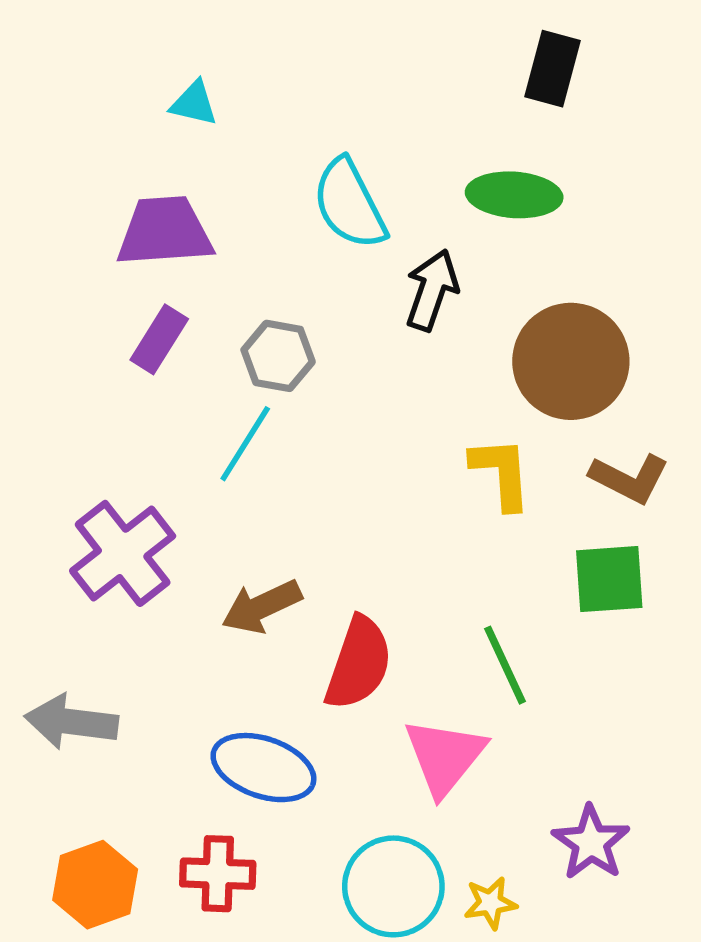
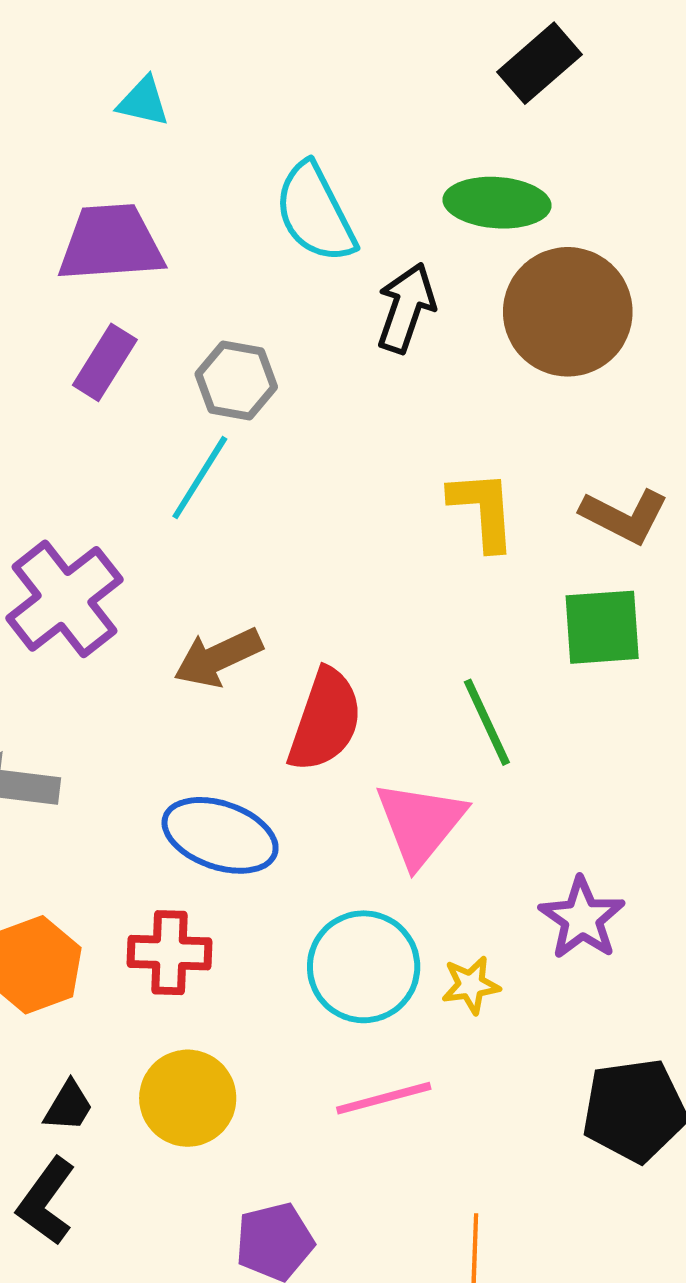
black rectangle: (553, 69) -> (539, 63), turned 34
brown circle: (571, 361) -> (568, 312), moved

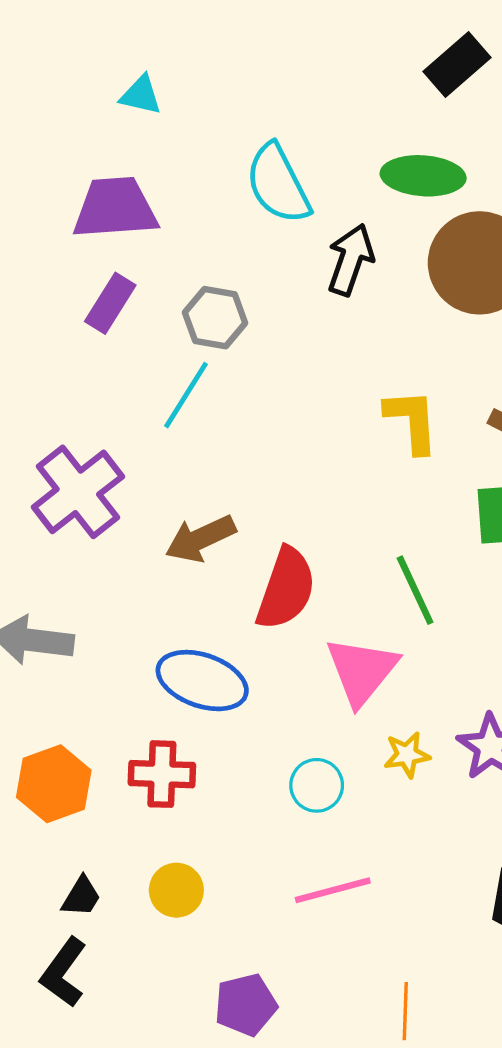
cyan circle: (364, 967) -> (317, 785), size x0.6
yellow star: (471, 985) -> (407, 755), moved
yellow circle: (188, 1098) -> (176, 890), size x0.7

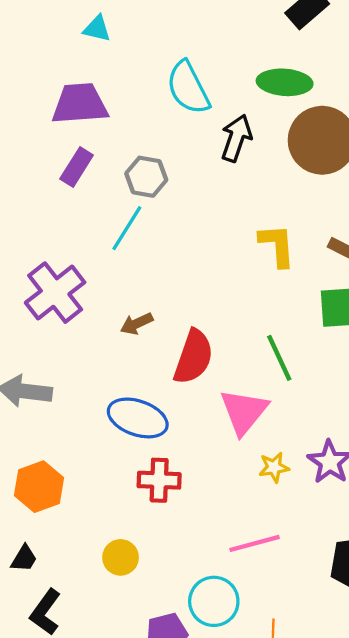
brown arrow: (201, 539) -> (137, 324), size x0.7
red cross: (162, 774) -> (159, 480), moved
cyan circle: (317, 785) -> (214, 601), moved, size x1.4
pink line: (333, 890) -> (255, 543), moved
black trapezoid: (81, 897) -> (24, 558), moved

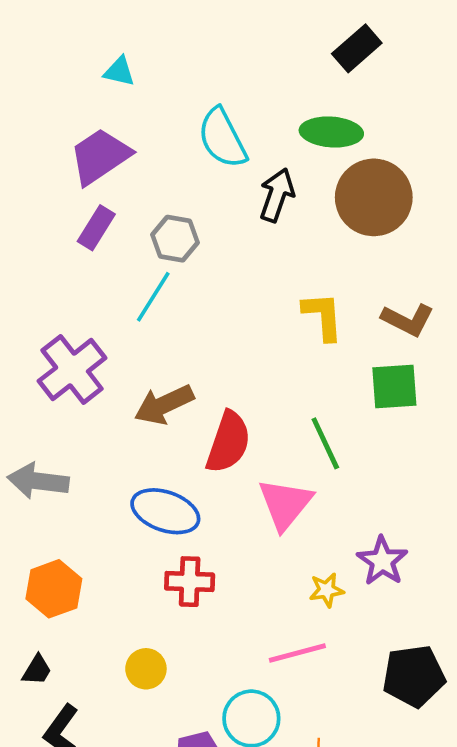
purple trapezoid: (80, 104) -> (100, 156), turned -30
brown arrow: (137, 324) -> (164, 405), size x1.6
yellow star: (274, 467) -> (327, 590), moved

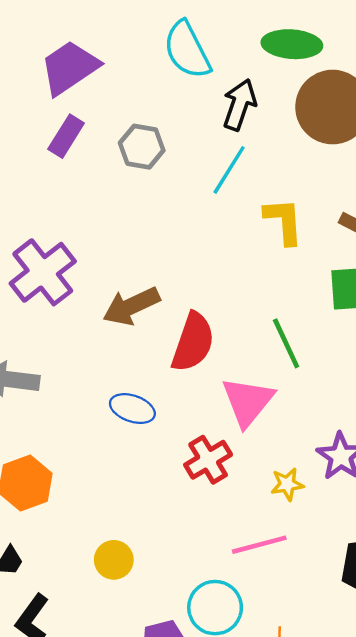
cyan line: (153, 297) -> (229, 170), moved
blue ellipse: (165, 511) -> (132, 409), size x0.7
red cross: (190, 582) -> (208, 460), moved, turned -33

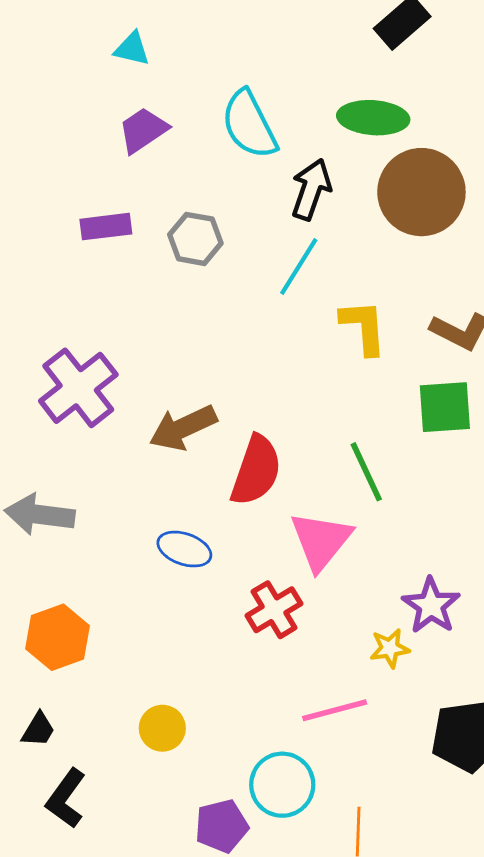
purple trapezoid: (70, 67) -> (143, 130), moved, size x0.7
purple rectangle: (66, 136) -> (106, 227), turned 51
yellow star: (287, 484) -> (390, 648), moved

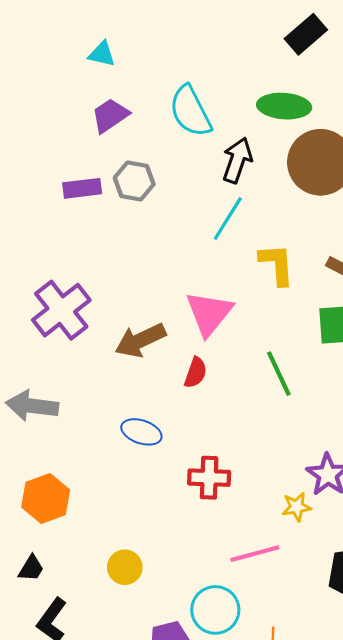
gray hexagon: (195, 239) -> (134, 181), moved
red semicircle: (256, 470) -> (196, 373), size x0.6
pink triangle: (321, 541) -> (209, 313), moved
red cross: (274, 610) -> (209, 478), turned 33

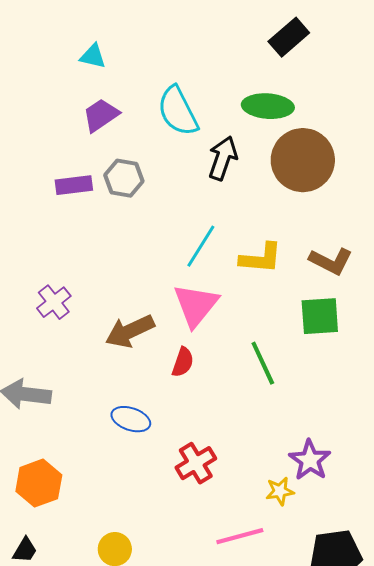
cyan line: (228, 218) -> (201, 246), moved
yellow L-shape: (277, 264) -> (261, 258), turned 99
purple cross: (61, 310) -> (54, 302), size x0.6
red cross: (209, 478) -> (196, 463), turned -33

